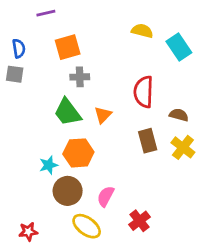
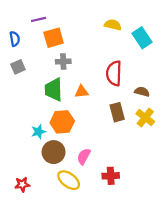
purple line: (46, 13) -> (38, 19), moved
gray square: (15, 74) -> (18, 67), moved, turned -32
green trapezoid: (68, 112) -> (54, 90), turned 35
orange triangle: (103, 115) -> (82, 92), turned 40
red cross: (139, 221) -> (111, 176), turned 35

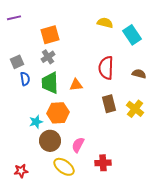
purple line: (38, 19) -> (14, 18), moved
blue semicircle: (15, 39) -> (25, 79), moved
gray cross: (63, 61) -> (48, 57), moved, turned -32
brown semicircle: (142, 92) -> (139, 74), moved

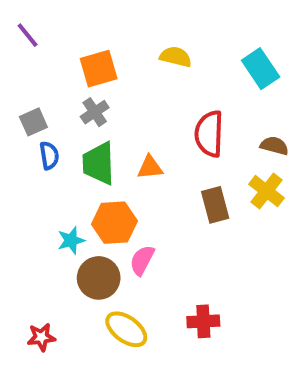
purple line: (14, 18) -> (28, 35), turned 64
yellow semicircle: (105, 23) -> (176, 57), moved
yellow cross: (135, 109) -> (266, 191), moved
pink semicircle: (78, 145) -> (142, 260), moved

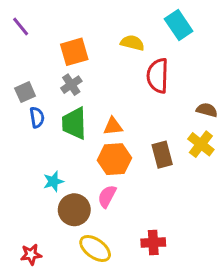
cyan rectangle: (261, 69) -> (179, 25), moved
red semicircle: (209, 134) -> (158, 76), moved
orange hexagon: (114, 223) -> (114, 159), moved

